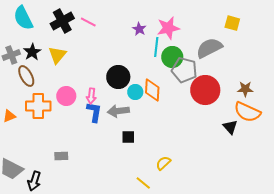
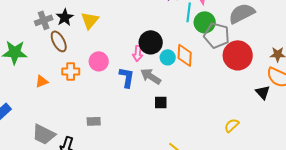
pink arrow: (91, 96) -> (138, 53), moved
orange cross: (38, 106) -> (71, 71), size x0.7
gray arrow: (118, 111) -> (151, 76), turned 40
yellow semicircle: (163, 163) -> (232, 125), moved

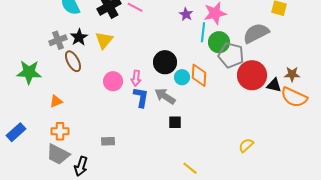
pink arrow: (138, 53) -> (136, 78), moved
orange cross: (71, 71) -> (60, 131), moved
black triangle: (263, 92) -> (274, 85), moved, turned -35

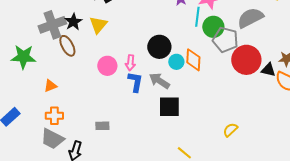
gray cross: (58, 40) -> (52, 25), size x1.5
black square: (175, 122) -> (169, 107), size x1.6
yellow semicircle: (246, 145) -> (230, 130), moved

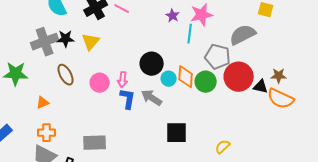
black star: (73, 22) -> (66, 39), turned 30
green circle: (213, 27) -> (206, 82), moved
brown ellipse: (67, 46) -> (66, 75), moved
black square: (169, 107) -> (177, 133), moved
gray rectangle: (102, 126) -> (95, 143), size x1.6

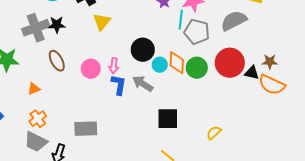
yellow triangle: (91, 42) -> (102, 22), moved
gray pentagon: (218, 57) -> (197, 32), moved
orange cross: (47, 133) -> (38, 119), turned -36

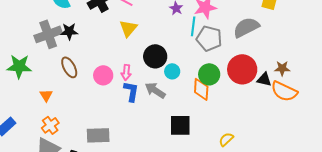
yellow triangle: (102, 22) -> (128, 28), moved
orange diamond: (177, 63) -> (201, 89), moved
orange triangle: (34, 89) -> (46, 95), turned -40

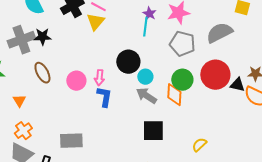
cyan line: (193, 26) -> (145, 27), moved
yellow triangle: (128, 28) -> (95, 22), moved
gray arrow: (155, 90) -> (146, 96), moved

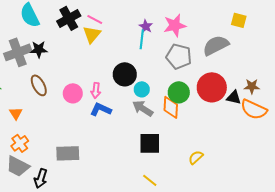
blue L-shape: (104, 97) -> (101, 109), turned -75

